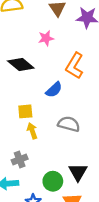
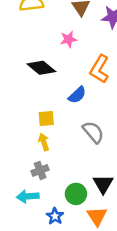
gray semicircle: (69, 124) -> (93, 132), turned 35
yellow arrow: (32, 131) -> (44, 142), moved

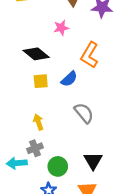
yellow square: (46, 118) -> (41, 81), moved
green circle: (76, 194) -> (58, 166), moved
cyan arrow: (28, 196) -> (17, 163), moved

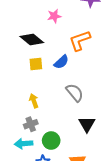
orange L-shape: (90, 55) -> (80, 41), turned 40
black triangle: (93, 161) -> (87, 124), moved
cyan arrow: (17, 163) -> (24, 144), moved

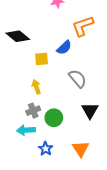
black diamond: (32, 40) -> (18, 36), moved
yellow square: (36, 64) -> (41, 59), moved
green circle: (51, 141) -> (54, 118), moved

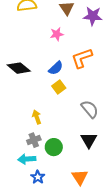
blue semicircle: (64, 48) -> (56, 68), moved
yellow square: (41, 59) -> (59, 87), moved, turned -32
gray semicircle: (78, 79) -> (90, 109), moved
blue star: (46, 149) -> (38, 177), moved

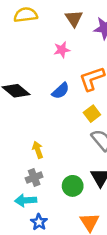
yellow square: (59, 87) -> (92, 114), moved
green circle: (54, 147) -> (73, 186), moved

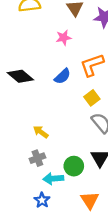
yellow arrow: (38, 150) -> (41, 132), turned -35
cyan arrow: (26, 200) -> (53, 179), moved

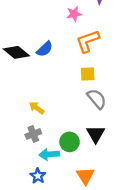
pink star: (64, 38) -> (74, 14), moved
blue semicircle: (62, 76) -> (45, 49), moved
yellow square: (92, 98) -> (88, 74), turned 35

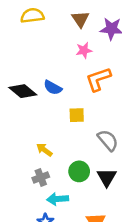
blue semicircle: (45, 49) -> (53, 88), turned 72
yellow square: (88, 74) -> (77, 115), moved
green circle: (70, 142) -> (79, 171), moved

